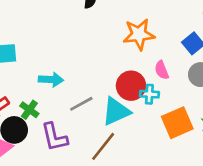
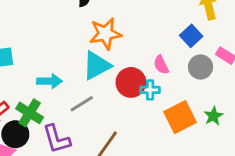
orange star: (139, 34) -> (105, 34), moved
green cross: (29, 110) -> (30, 113), size x1.4
cyan triangle: (116, 111) -> (97, 66), moved

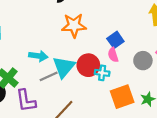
blue square: (191, 36) -> (115, 40), moved
cyan triangle: (97, 66) -> (64, 67), moved, turned -30
cyan arrow: (50, 81) -> (38, 56), moved

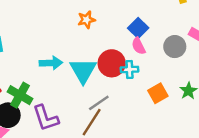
orange star: (74, 25) -> (86, 20), size x0.6
gray line: (49, 76) -> (99, 103), moved
orange square: (122, 97) -> (158, 93), size x0.7

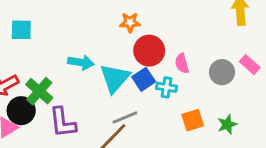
blue square: (138, 28) -> (144, 79), moved
red circle: (112, 63) -> (149, 51), moved

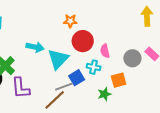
blue square: (144, 79) -> (77, 78), moved
orange square: (193, 120) -> (119, 80), moved
green star: (227, 124) -> (104, 94), moved

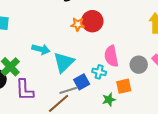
red circle: (83, 41) -> (92, 21), moved
pink semicircle: (105, 51) -> (111, 56), size x1.5

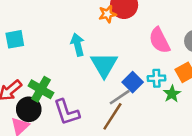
cyan arrow: (41, 49) -> (78, 45), moved, turned -102
cyan cross: (99, 72) -> (157, 78), moved

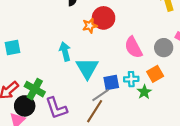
blue square: (133, 82) -> (111, 82), turned 35

